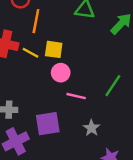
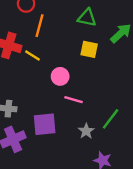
yellow square: (54, 49) -> (89, 49), moved
green line: (113, 86) -> (111, 119), moved

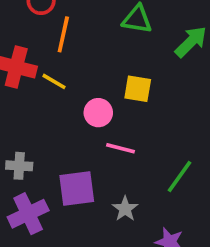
yellow square: (89, 49) -> (138, 89), moved
gray star: (86, 131) -> (125, 209), moved

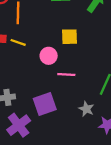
gray star: (125, 209) -> (86, 109), moved

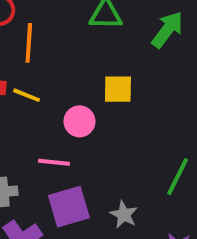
pink line: (66, 75) -> (54, 162), moved
gray star: (86, 109) -> (124, 215), moved

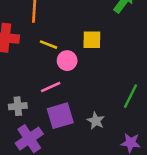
yellow line: (27, 95) -> (48, 45), moved
pink line: (54, 162) -> (51, 87), turned -30

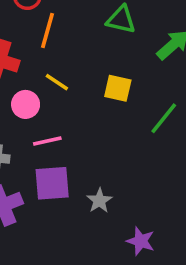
pink circle: (67, 61) -> (26, 104), moved
green line: (131, 96) -> (164, 118), moved

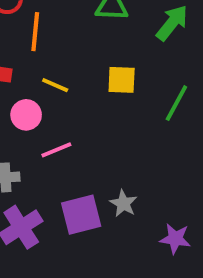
purple square: (52, 183) -> (81, 215), moved

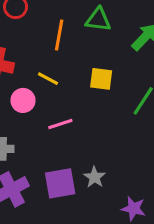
orange line: (35, 32) -> (59, 35), moved
pink line: (56, 150) -> (60, 124), moved

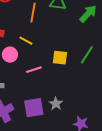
yellow square: (101, 79) -> (60, 58), moved

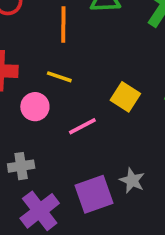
yellow square: (60, 58) -> (125, 97), turned 35

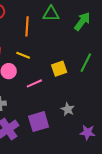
yellow square: (125, 97) -> (59, 69), turned 35
gray star: (132, 180) -> (68, 109), moved

